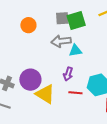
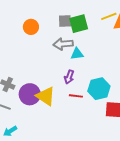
purple circle: (30, 80) -> (30, 94), moved

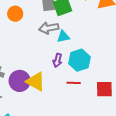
cyan hexagon: (99, 89) -> (79, 60), moved
red line: (76, 96) -> (74, 83), moved

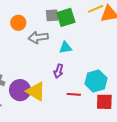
gray arrow: (49, 28) -> (38, 37), moved
cyan hexagon: (79, 60) -> (96, 81), moved

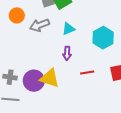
cyan hexagon: (96, 81) -> (103, 38), moved

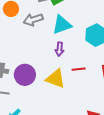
cyan triangle: (68, 29) -> (62, 25), size x1.5
yellow triangle: (50, 78) -> (55, 79), moved

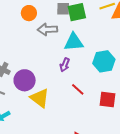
red line: (79, 69) -> (78, 89), turned 32
yellow triangle: (55, 79) -> (40, 98), moved

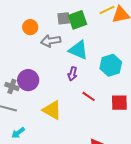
cyan triangle: (74, 42) -> (78, 50), turned 35
purple circle: (25, 80) -> (28, 80), moved

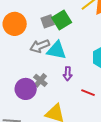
orange circle: (30, 27) -> (15, 24), moved, size x1.5
cyan triangle: (78, 50) -> (57, 50), moved
gray cross: (12, 86) -> (40, 80), moved, turned 32

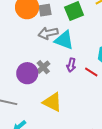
gray square: (48, 21) -> (45, 10), moved
red line: (88, 93) -> (91, 72), moved

